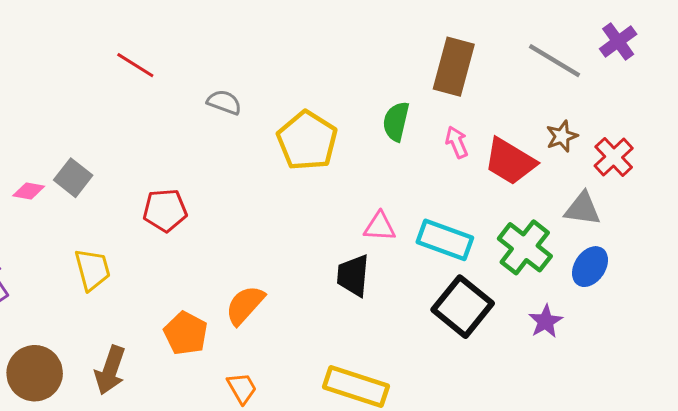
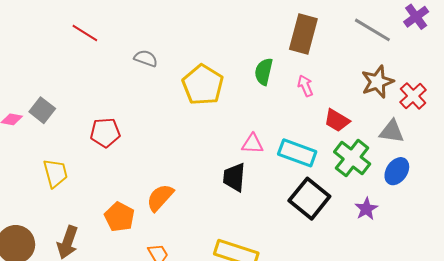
brown star: (562, 136) -> (377, 82), size x1.5
red trapezoid: (510, 161) -> (337, 120), moved, size x0.7

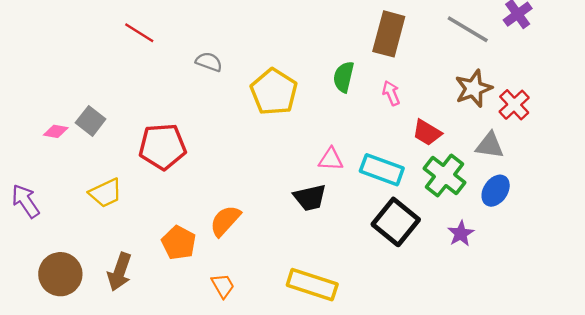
red pentagon: (105, 133) -> (162, 146), size x1.4
yellow trapezoid: (55, 173) -> (106, 193), turned 80
black trapezoid: (234, 177) -> (310, 198), turned -108

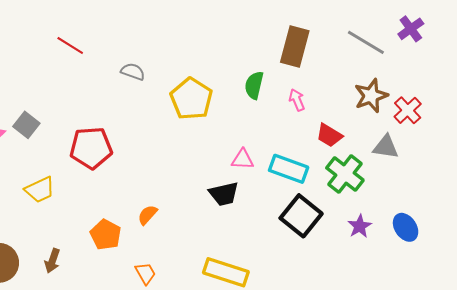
blue ellipse: (496, 191) -> (406, 227), moved, turned -68
orange semicircle: (225, 221) -> (147, 215), size x0.7
brown arrow: (120, 272) -> (52, 261), size x0.7

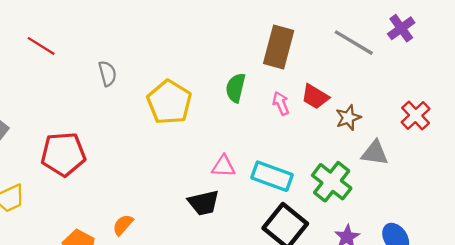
gray semicircle: (133, 72) -> (107, 73), turned 55
brown star: (371, 96) -> (348, 118), moved, size x0.7
red cross: (408, 110) -> (416, 115), moved
red trapezoid: (329, 135) -> (315, 97), moved

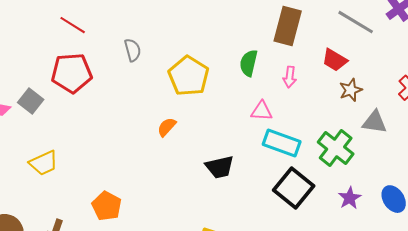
red trapezoid: (315, 97) -> (335, 60), moved
pink arrow: (281, 103) -> (290, 77), turned -150
red pentagon: (63, 154) -> (72, 73), moved
pink triangle: (223, 166) -> (262, 111), moved
orange semicircle: (123, 225) -> (167, 127), moved

